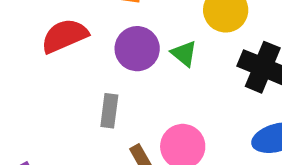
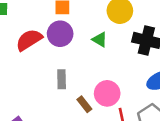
purple circle: (137, 49) -> (60, 34), moved

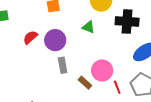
purple circle: (60, 34) -> (55, 40), moved
red semicircle: (29, 40) -> (30, 37), size x0.7

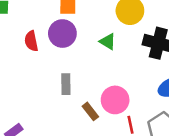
red semicircle: (30, 37) -> (31, 41), turned -70
purple circle: (55, 40) -> (62, 34), moved

